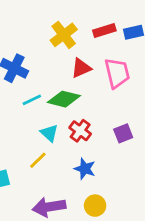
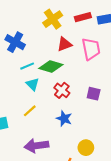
cyan triangle: (49, 133) -> (32, 84), moved
purple square: (123, 133) -> (94, 94), turned 32
yellow circle: (95, 206) -> (86, 148), moved

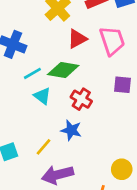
purple square: (94, 94) -> (122, 85), moved
yellow line: (30, 111) -> (43, 147), moved
blue star: (64, 119) -> (71, 130), moved

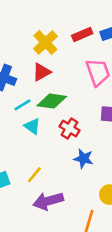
red triangle: (77, 39) -> (42, 72), moved
blue star: (71, 130) -> (84, 159), moved

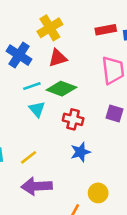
yellow cross: (45, 42) -> (50, 28), moved
red cross: (70, 128) -> (73, 119), turned -30
blue star: (84, 159) -> (80, 152), turned 30

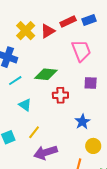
red triangle: (58, 58) -> (48, 31), moved
cyan line: (32, 86) -> (15, 81), moved
cyan triangle: (37, 109) -> (25, 105), moved
blue star: (80, 152) -> (82, 122), moved

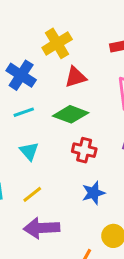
red triangle: (48, 31) -> (76, 77), moved
blue star: (82, 122) -> (93, 193), moved

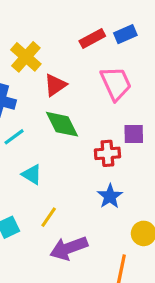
green diamond: (71, 114) -> (62, 124), turned 60
red cross: (84, 150) -> (107, 153), moved

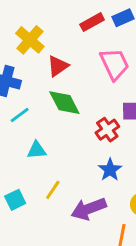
red cross: (107, 153) -> (107, 130), turned -30
cyan triangle: (32, 175) -> (37, 150), turned -36
purple arrow: (69, 248) -> (89, 209), moved

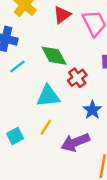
red triangle: (58, 66) -> (62, 15), moved
red cross: (107, 130) -> (77, 78), moved
cyan triangle: (37, 150) -> (48, 96), moved, size x1.5

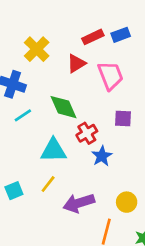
blue star: (92, 110) -> (102, 156), moved

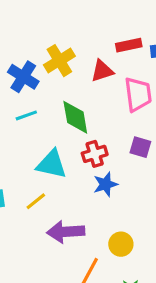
yellow cross: (37, 49) -> (59, 61), moved

